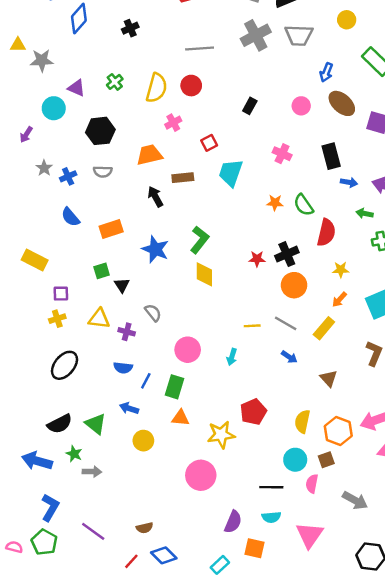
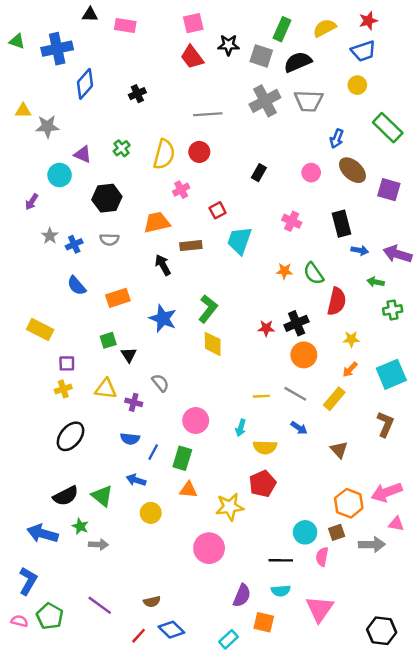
yellow semicircle: (302, 421) -> (265, 447), moved, turned -100
gray arrow: (355, 500) -> (372, 545), moved, turned -30
blue L-shape: (50, 508) -> (28, 581), moved

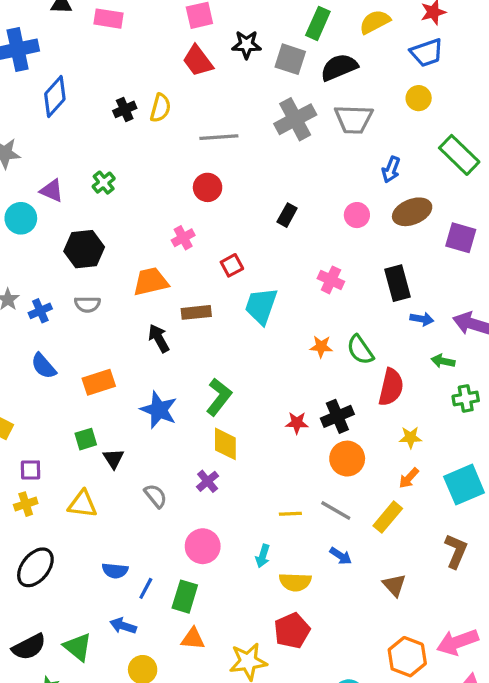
yellow semicircle: (164, 154) -> (160, 108), moved, size x0.7
brown ellipse: (352, 170) -> (412, 212), turned -64
purple cross: (134, 402) -> (208, 481), moved, turned 35

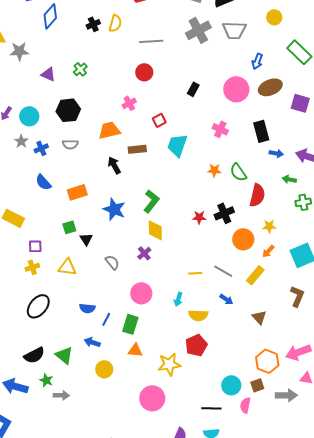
pink circle: (357, 215) -> (236, 89), size x1.6
cyan circle: (21, 218) -> (29, 116), moved
orange circle: (347, 459) -> (243, 239), moved

